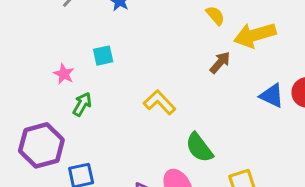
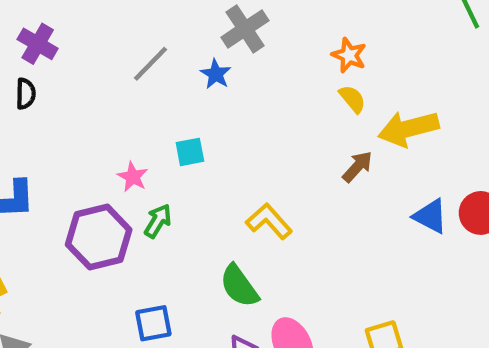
purple hexagon: (41, 145) -> (99, 237), moved
green semicircle: (199, 148) -> (239, 286), moved

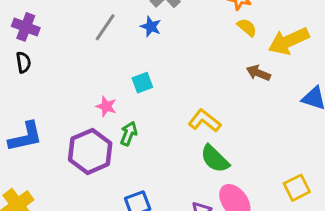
brown arrow: (357, 167) -> (258, 73), turned -100
green semicircle: (239, 286) -> (215, 159), moved

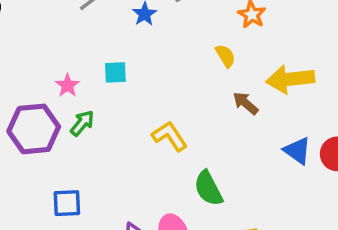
yellow semicircle: (247, 27) -> (225, 56), moved
green semicircle: (215, 159) -> (208, 188), moved

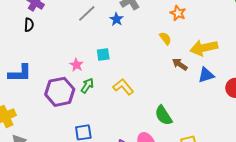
yellow L-shape: (170, 136) -> (123, 87), moved
blue triangle: (297, 151) -> (206, 75), moved, turned -48

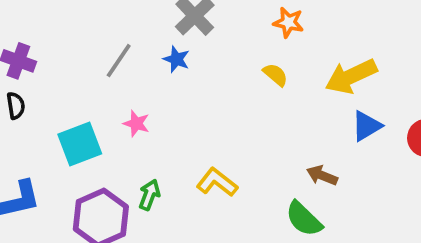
cyan square: (103, 55) -> (80, 144), moved, size x1.6
brown arrow: (180, 64) -> (322, 175), moved
pink star: (77, 65) -> (136, 123), moved

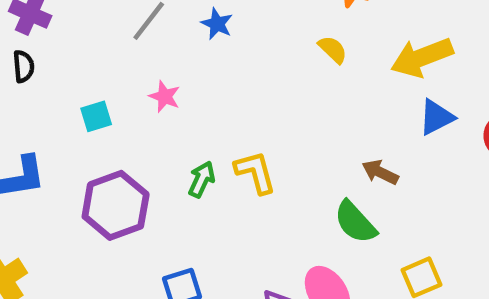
cyan square: (80, 144) -> (96, 116), size x0.6
yellow L-shape: (217, 182) -> (255, 172), turned 33
green arrow: (149, 195) -> (202, 179), moved

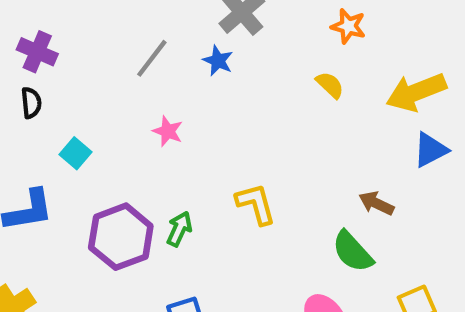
cyan square: (96, 116) -> (76, 153), moved, turned -32
green arrow: (202, 179) -> (179, 229), moved

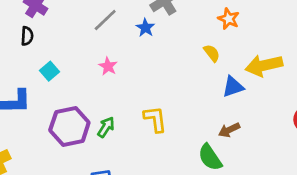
blue triangle: (430, 150) -> (233, 87), moved
brown arrow: (376, 203) -> (229, 130), turned -60

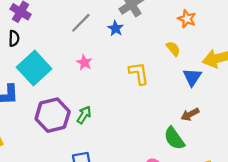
cyan square: (49, 71) -> (34, 68), size x2.0
blue triangle: (233, 87) -> (192, 77), turned -36
yellow L-shape: (155, 119) -> (139, 73), moved

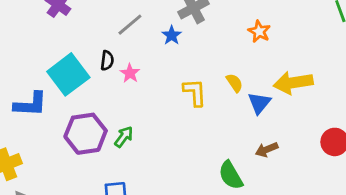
black semicircle: (14, 38) -> (107, 61), moved
yellow semicircle: (173, 49) -> (235, 83), moved
brown arrow: (190, 114) -> (267, 150), moved

